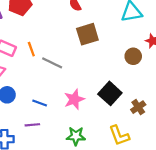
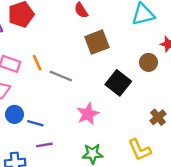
black square: (110, 93) -> (118, 83), moved
blue line: (40, 103) -> (35, 123), moved

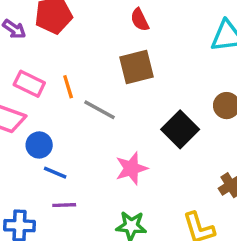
brown square: (97, 42) -> (136, 67), moved
blue circle: (14, 114) -> (39, 145), moved

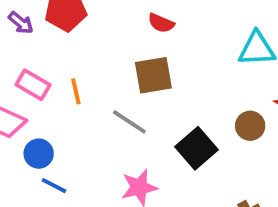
red semicircle: (140, 20) -> (161, 23), turned -45
gray line: (99, 110) -> (129, 122), moved

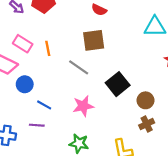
brown circle: (250, 126) -> (146, 100), moved
blue line: (54, 186) -> (44, 105), moved

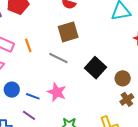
blue circle: (25, 84) -> (12, 90), moved
pink star: (83, 106) -> (57, 92), moved, turned -30
purple line: (37, 125) -> (29, 115), turned 40

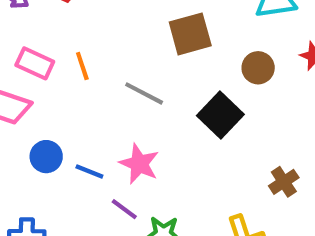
brown square: (68, 32) -> (190, 34), moved
brown circle: (123, 78) -> (258, 68), moved
purple line: (29, 115) -> (124, 209), moved

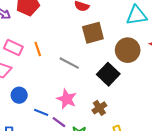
brown circle: (258, 68) -> (128, 50), size x1.5
blue line: (89, 172) -> (41, 112), moved
brown cross: (284, 182) -> (99, 108), moved

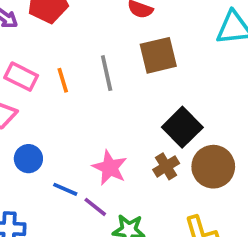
brown circle: (128, 50) -> (213, 167), moved
gray line: (69, 63) -> (107, 73), moved, turned 48
brown cross: (99, 108) -> (166, 166), moved

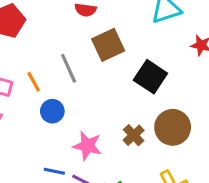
black square: (182, 127) -> (150, 77), moved
blue circle: (28, 159) -> (52, 111), moved

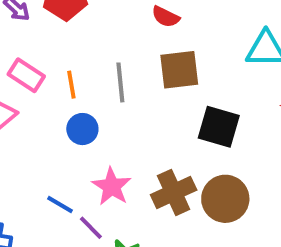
black square: (150, 77) -> (219, 127), turned -36
brown cross: (134, 135) -> (174, 192), size x1.5

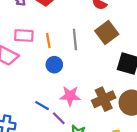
brown square: (179, 70) -> (107, 33), turned -30
pink rectangle: (26, 75) -> (24, 35), turned -30
pink star: (112, 186) -> (70, 96), turned -30

